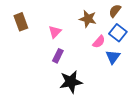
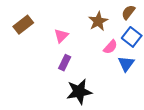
brown star: (88, 19) -> (98, 21), turned 30
brown rectangle: (21, 22) -> (23, 25), turned 72

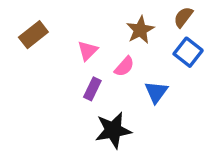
pink semicircle: (110, 47) -> (124, 67), moved
blue triangle: (126, 64) -> (156, 92), moved

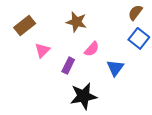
brown star: (140, 30) -> (76, 22), moved, turned -30
pink triangle: (88, 51) -> (42, 50), moved

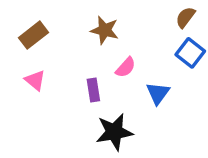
pink triangle: (42, 50) -> (35, 80), moved, turned -35
purple rectangle: (68, 66) -> (93, 90), turned -35

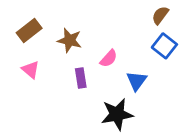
brown star: (105, 30) -> (70, 40), moved
black star: (114, 132) -> (117, 114), moved

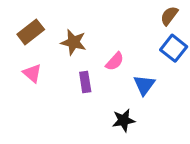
black star: (117, 114) -> (124, 120), size x0.7

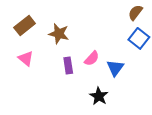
pink semicircle: (115, 61) -> (92, 58), moved
black star: (124, 120) -> (99, 96), turned -30

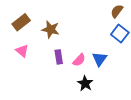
pink semicircle: (92, 58) -> (79, 60), moved

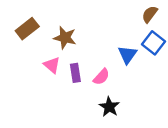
pink triangle: (22, 51) -> (52, 65), moved
blue triangle: (99, 59) -> (127, 55), moved

